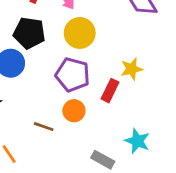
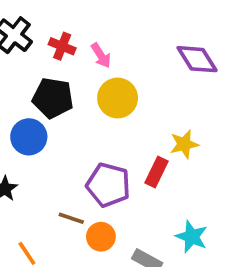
purple pentagon: (73, 75) -> (108, 185), moved
orange circle: (74, 111) -> (101, 237), moved

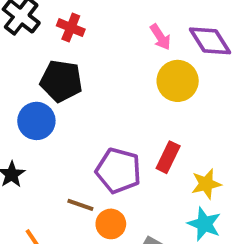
pink arrow: (101, 55) -> (160, 37), moved
yellow circle: (118, 98) -> (178, 81), moved
yellow star: (184, 144) -> (206, 184), moved

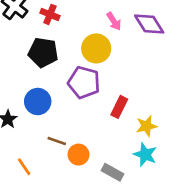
yellow circle: (178, 81) -> (96, 48), moved
blue circle: (36, 121) -> (38, 102), moved
purple pentagon: (118, 171) -> (84, 82), moved

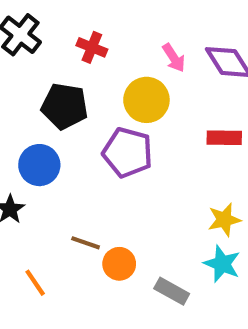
red cross: (50, 14) -> (92, 47), moved
blue circle: (38, 102) -> (39, 165), moved
red rectangle: (119, 107) -> (224, 138), moved, turned 65

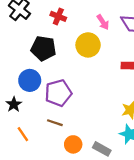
purple pentagon: (128, 152) -> (58, 93), moved, turned -30
orange circle: (119, 264) -> (73, 144), moved
orange line: (35, 283) -> (23, 134), moved

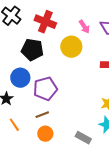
red cross: (58, 16) -> (45, 22), size x1.5
brown line: (55, 123) -> (42, 115), turned -40
orange circle: (73, 144) -> (45, 134), moved

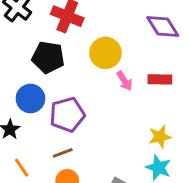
pink arrow: (84, 27) -> (125, 81), moved

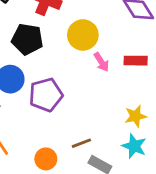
brown line: (63, 153) -> (81, 143), moved

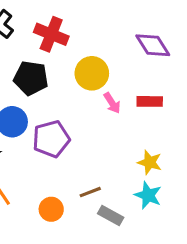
yellow star: (136, 116) -> (150, 162), turned 30

